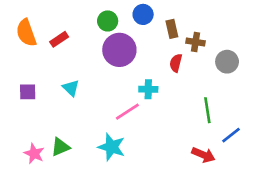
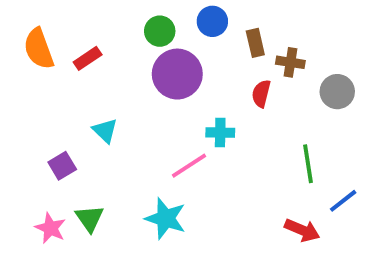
purple square: (28, 92) -> (62, 166), moved, turned -30
green triangle: (60, 147) -> (89, 218), turned -42

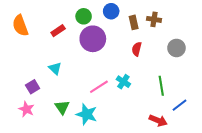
red rectangle: (88, 58) -> (58, 31), moved
brown cross: (290, 62) -> (154, 19), moved
cyan cross: (220, 133) -> (123, 82), moved, turned 32
green triangle: (89, 218) -> (62, 107), moved
pink star: (50, 228) -> (26, 109), moved

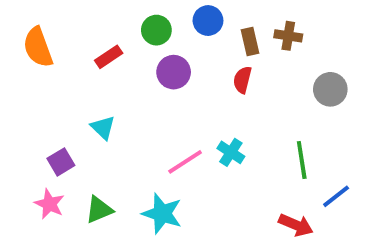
purple circle: (93, 39) -> (174, 72), size x0.7
red semicircle: (137, 49) -> (242, 80), moved
green triangle: (62, 107) -> (99, 210), moved, turned 42

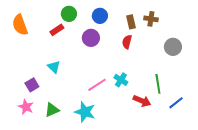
blue circle: (208, 21) -> (100, 16), moved
green circle: (156, 30) -> (69, 14), moved
red arrow: (296, 225) -> (142, 101), moved

